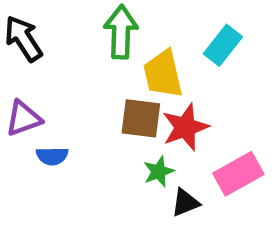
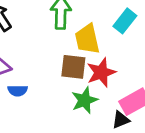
green star: (159, 172) -> (85, 100), size x1.4
black triangle: (185, 203) -> (121, 120), moved

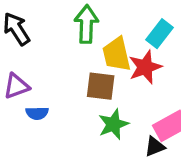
red star: (101, 72) -> (145, 67), moved

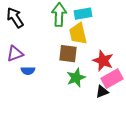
cyan rectangle: (159, 34) -> (83, 14), moved, turned 42
red star: (145, 67) -> (103, 61), moved, turned -30

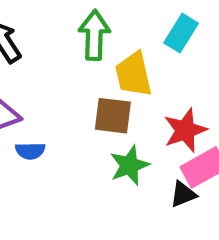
cyan rectangle: (83, 14) -> (181, 33), moved, turned -48
red star: (103, 61) -> (185, 130), turned 30

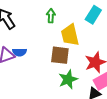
green arrow: (94, 35) -> (51, 16), size x0.6
blue semicircle: (30, 151) -> (20, 52), moved

